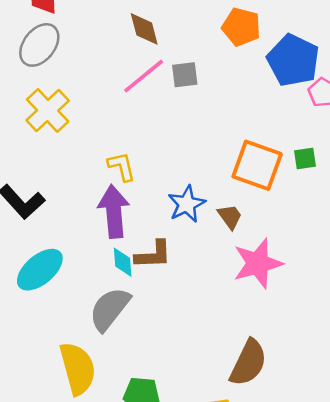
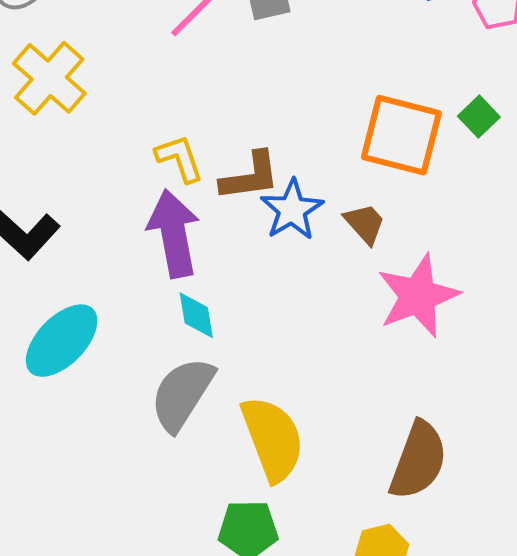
green square: (305, 159) -> (479, 117), turned -30
brown L-shape: (153, 255) -> (250, 176), moved
yellow semicircle: (78, 369) -> (273, 439), moved

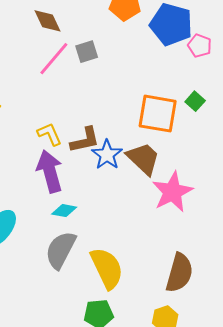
brown trapezoid: (365, 224) -> (143, 159), size x1.6
cyan diamond: (196, 315) -> (64, 211), turned -65

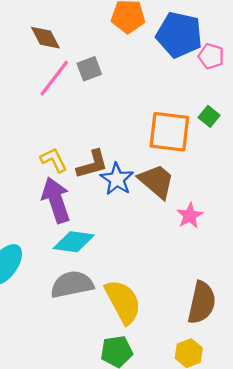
pink star: (172, 192) -> (190, 216), size x0.6
cyan diamond: (64, 211) -> (74, 242), size x1.5
gray semicircle: (61, 250) -> (72, 284), turned 54

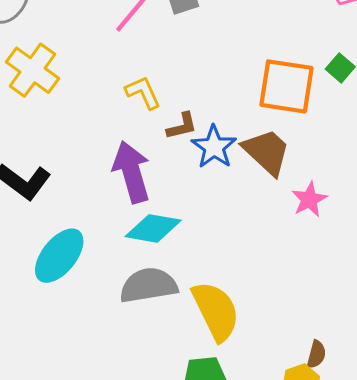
yellow L-shape: (54, 160) -> (143, 93), moved
brown L-shape: (92, 164) -> (182, 126), size x0.7
brown semicircle: (202, 303) -> (316, 354), moved, size x0.5

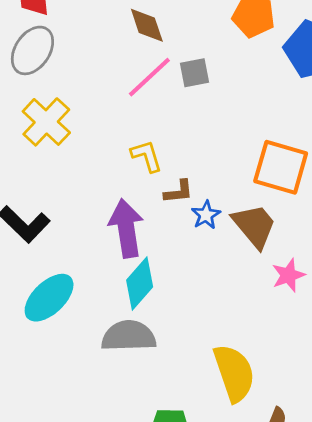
blue star: (214, 147) -> (206, 215), size x0.7
cyan diamond: (153, 228) -> (140, 284), turned -66
yellow semicircle: (216, 311) -> (234, 373), moved

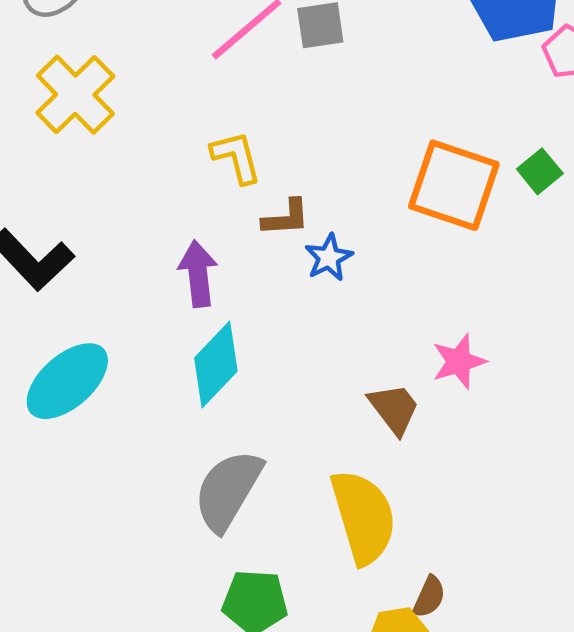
brown trapezoid: (254, 226) -> (394, 409), moved, size x0.7
purple arrow: (126, 228) -> (198, 274), size x0.7
gray semicircle: (129, 336) -> (228, 490), moved, turned -60

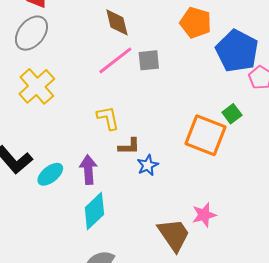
green square: (540, 171) -> (232, 114), moved
cyan ellipse: (67, 381) -> (50, 174), moved, size x0.7
brown trapezoid: (394, 409) -> (174, 235), size x1.4

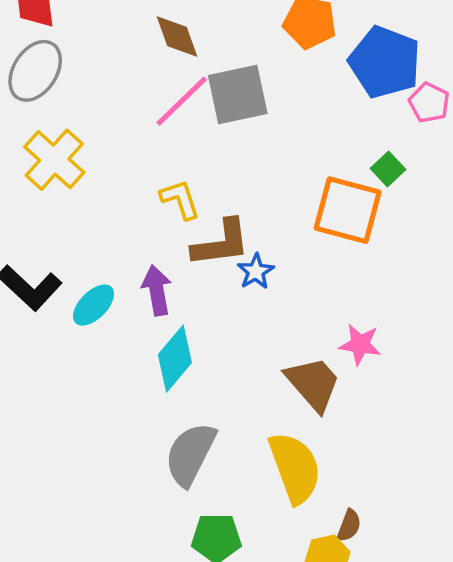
gray square: (149, 60) -> (238, 95), size x1.6
brown L-shape: (129, 146) -> (221, 243), size x1.6
pink star: (204, 215) -> (360, 344), turned 30

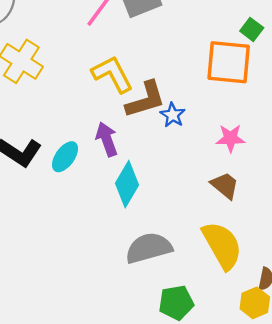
yellow L-shape: (180, 199) -> (112, 74), size x1.4
pink star: (360, 344) -> (230, 138), moved
brown trapezoid: (313, 384) -> (225, 185), size x0.7
gray semicircle: (190, 454) -> (149, 248), turned 57

